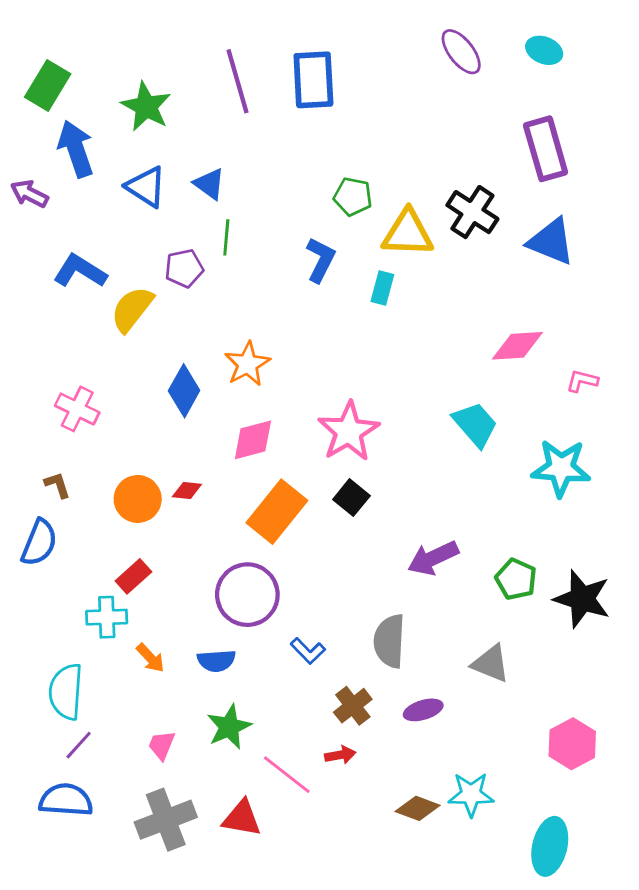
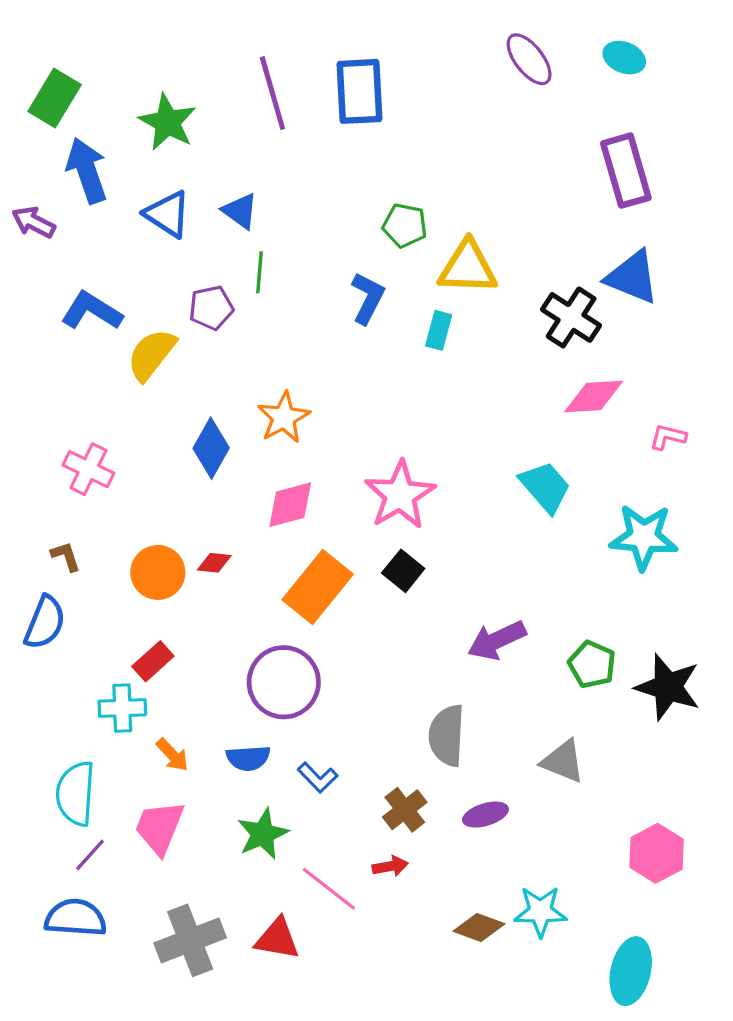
black cross: (472, 212) -> (571, 317), moved
blue L-shape: (308, 651) -> (318, 777), moved
pink trapezoid: (162, 745) -> (159, 827), moved, size x1.6

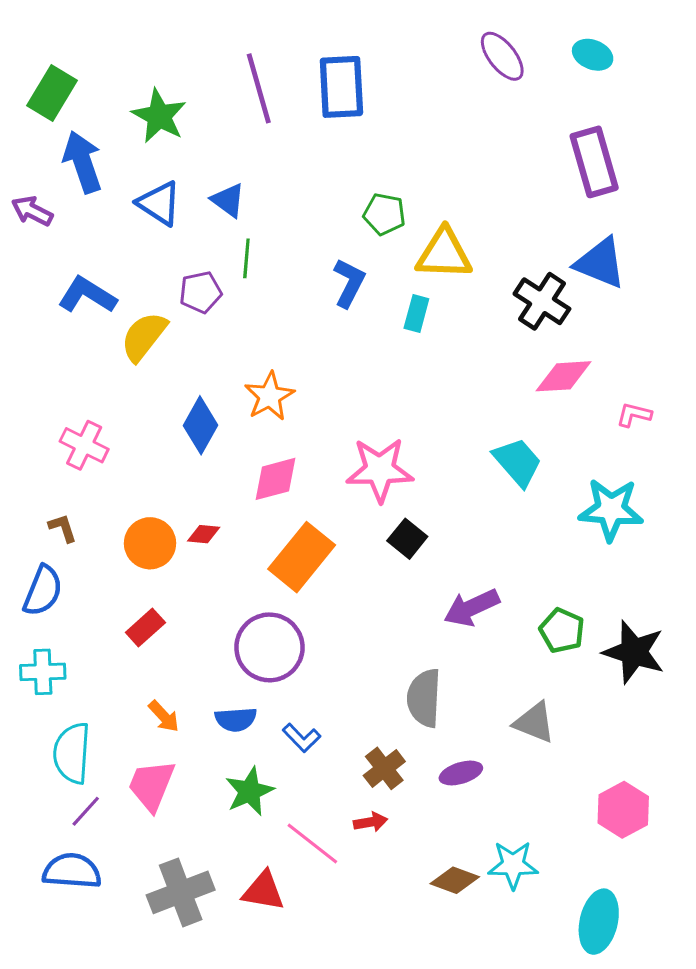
pink star: (400, 495) -> (380, 470), turned 30
black square: (403, 571) -> (407, 539), moved
cyan cross: (122, 708) -> (43, 672), moved

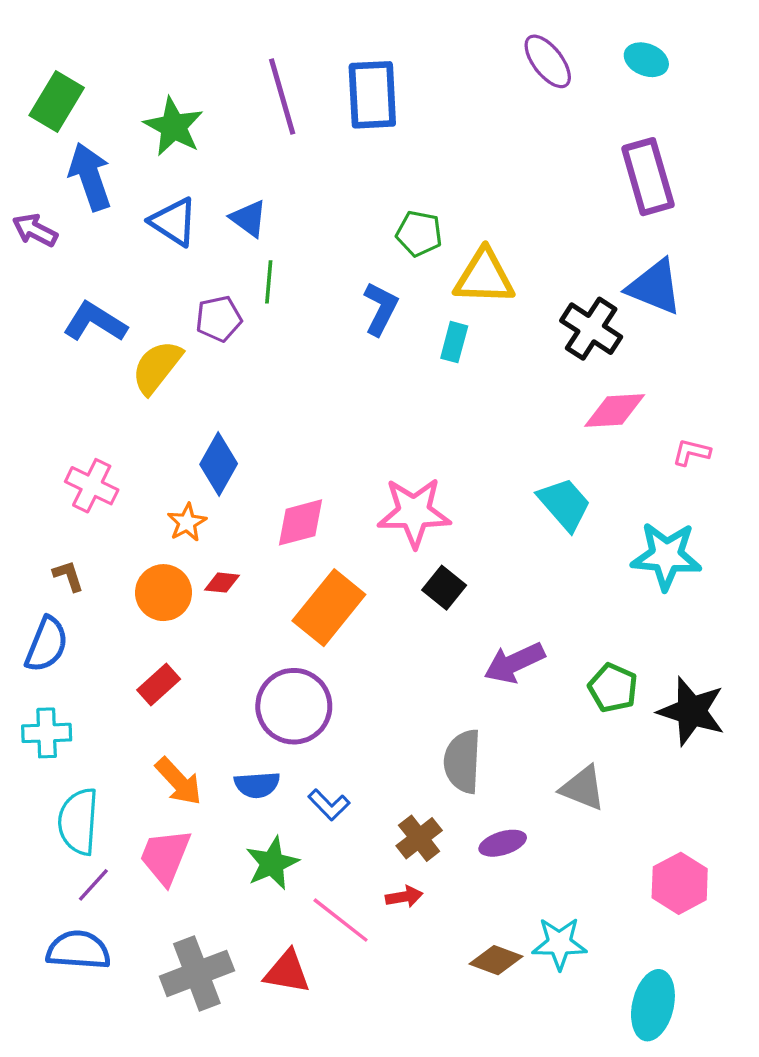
orange star: (269, 396) -> (187, 522), moved, size x0.7
orange arrow: (164, 716) -> (179, 781), size x1.4

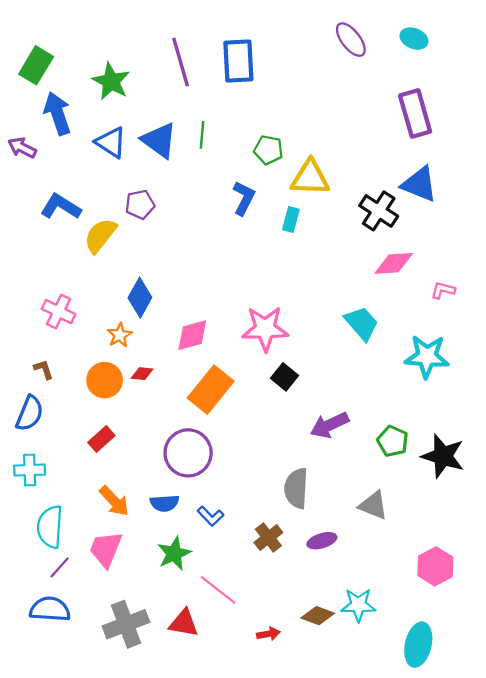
blue triangle: (249, 218) -> (159, 140), size x1.5
green line: (269, 282) -> (202, 135), moved
red arrow: (404, 897) -> (268, 634), moved

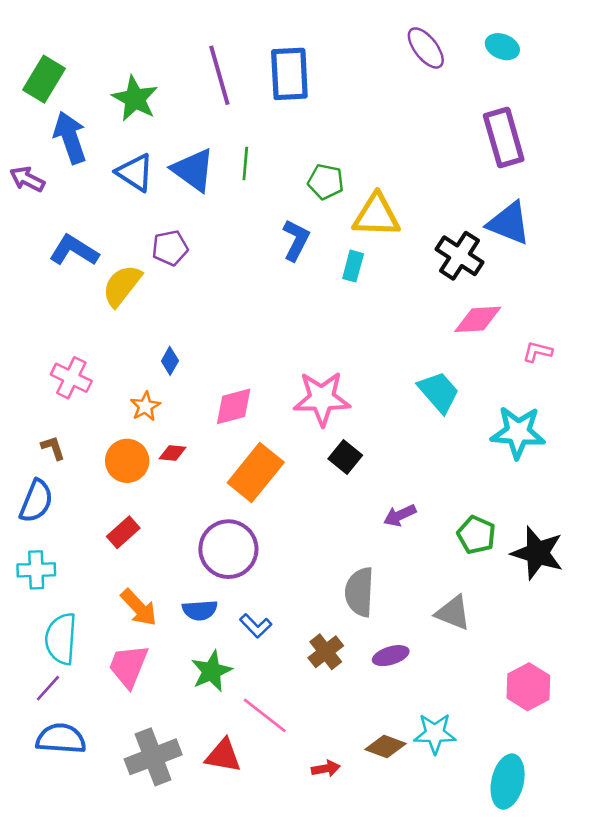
blue diamond: (140, 298) -> (170, 361), size x0.6
purple arrow: (329, 425) -> (400, 515), size x0.7
purple line: (60, 567) -> (48, 688), moved

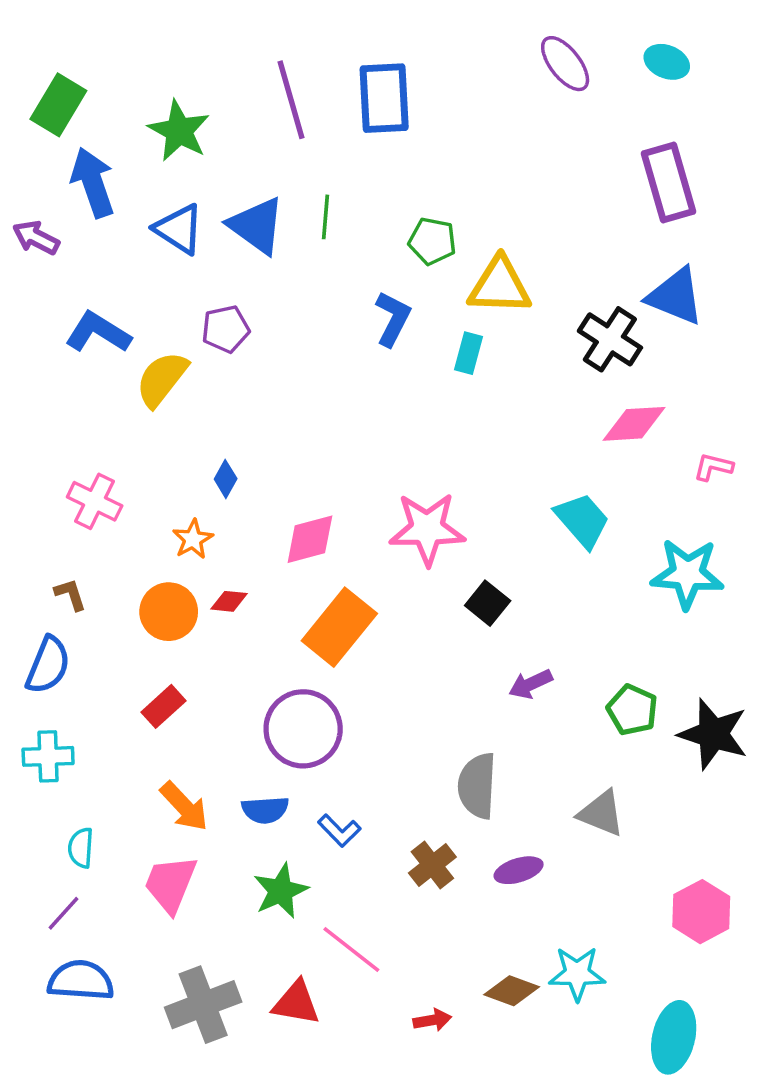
black square: (345, 457) -> (488, 603), moved
cyan semicircle: (61, 639) -> (81, 848), size x0.6

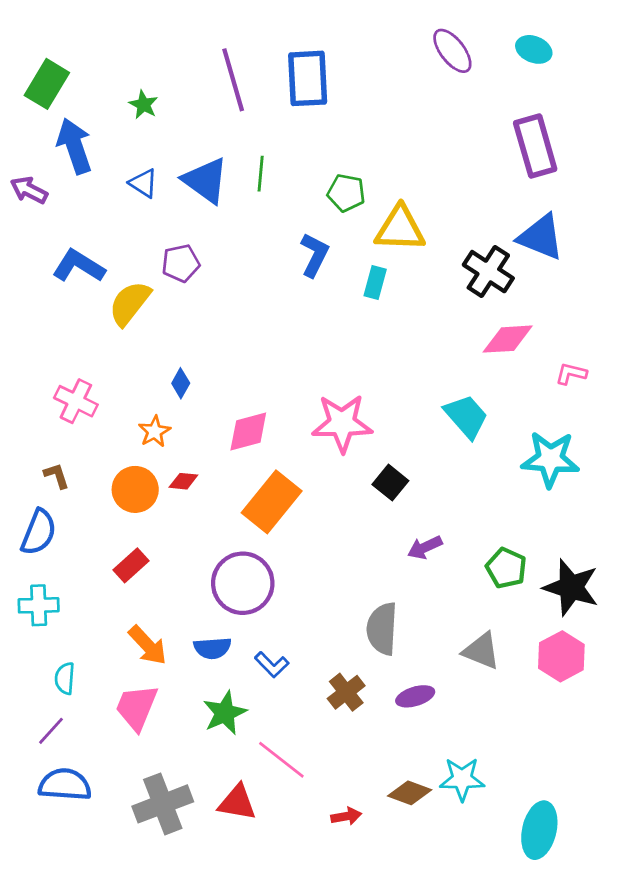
green star: (179, 131) -> (143, 105), size x0.6
blue triangle: (179, 229) -> (143, 183), size x0.7
pink hexagon: (701, 912) -> (561, 656), moved

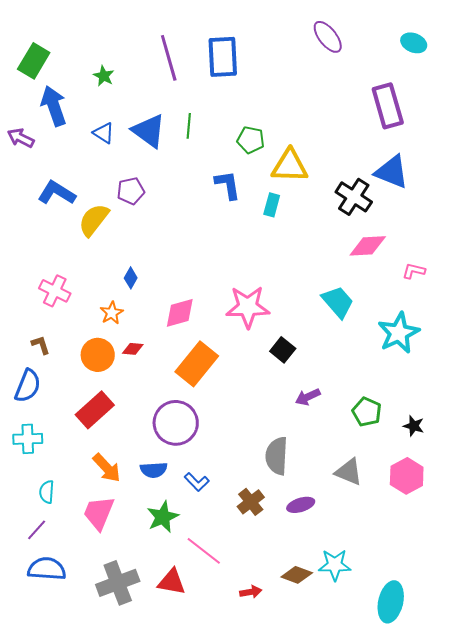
cyan ellipse: (534, 49) -> (414, 43), moved
blue L-shape: (314, 255) -> (228, 185), turned -36
cyan star: (550, 459) -> (399, 333), turned -30
red rectangle: (131, 565) -> (95, 410), size x1.5
black star: (571, 587) -> (414, 426), size x0.5

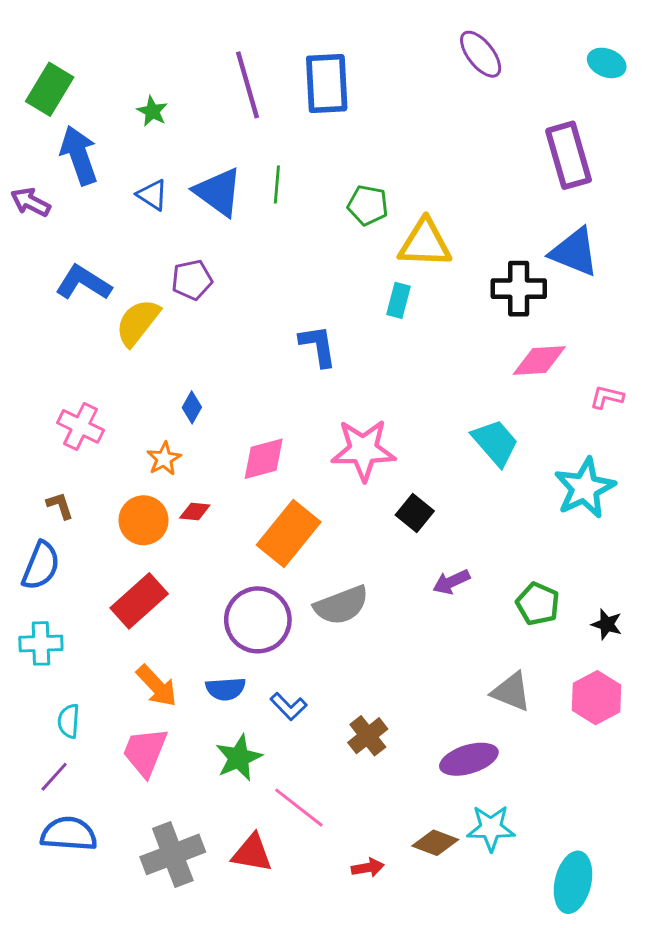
blue L-shape: (228, 185) -> (318, 346), moved
black cross: (354, 197) -> (519, 289), turned -33
gray semicircle: (277, 456) -> (341, 605), moved, turned -114
purple ellipse: (301, 505) -> (469, 759), moved, size x1.4

